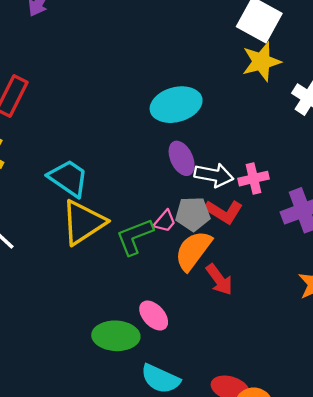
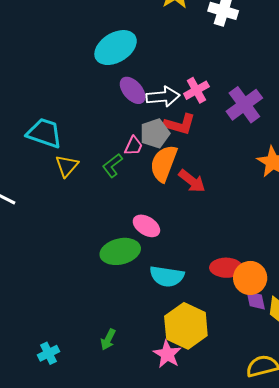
yellow triangle: (83, 222) -> (67, 166), size x0.6
green L-shape: (135, 237) -> (112, 166), size x0.7

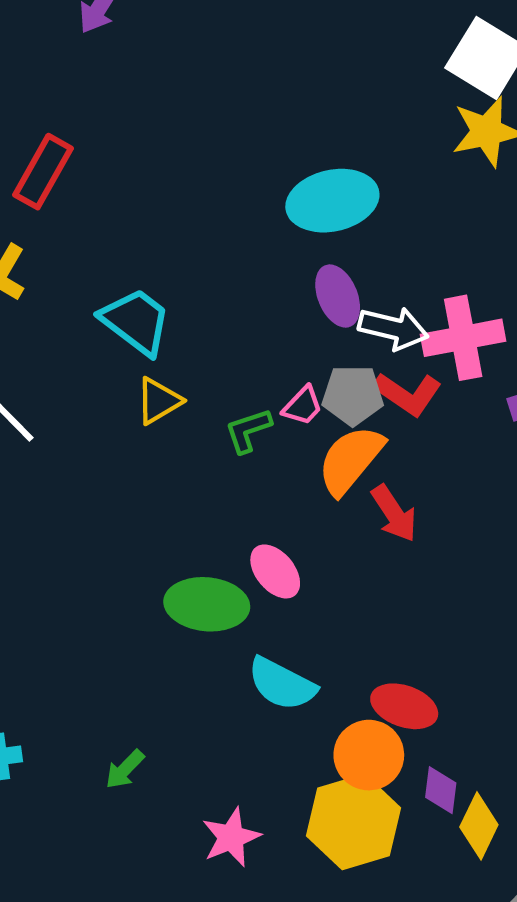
pink cross: (196, 90) -> (463, 338), size x1.5
orange circle: (250, 278) -> (369, 755), moved
yellow hexagon: (186, 326) -> (354, 822), moved

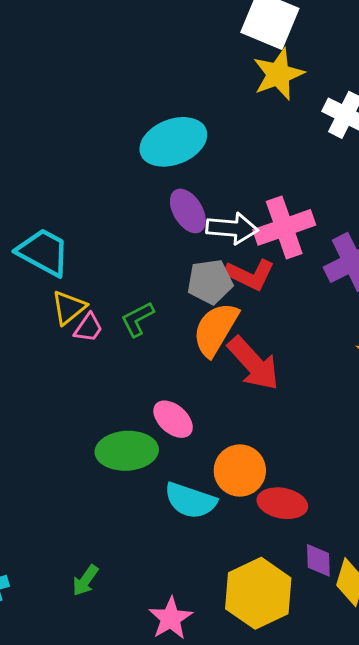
pink trapezoid: (303, 406) -> (88, 328), moved
red arrow: (394, 513) -> (253, 363), size x1.4
orange circle: (369, 755) -> (240, 471), moved

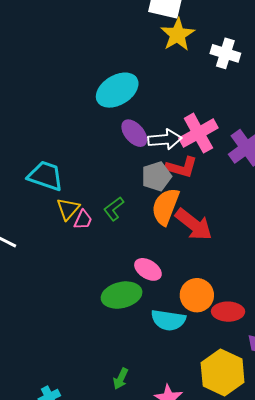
green arrow: (85, 580) -> (121, 379), moved

